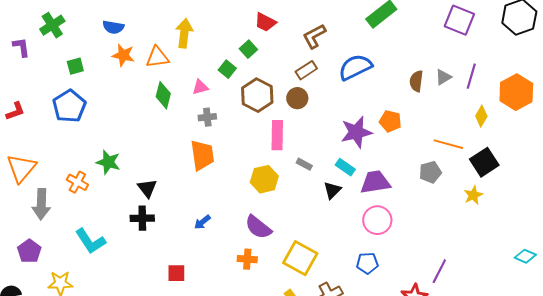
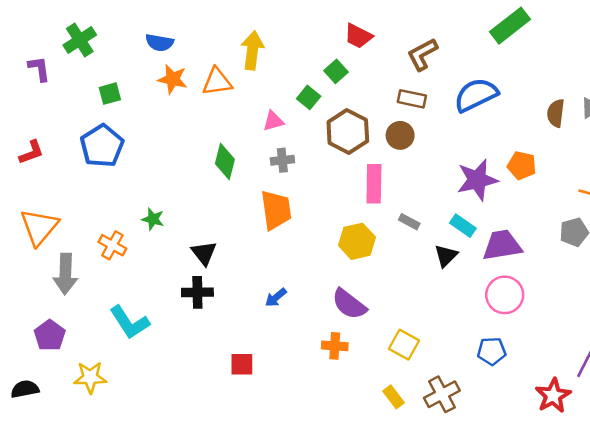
brown rectangle: (306, 70) -> (412, 99), turned 45
green diamond: (163, 95) -> (225, 162), moved
green star: (108, 162) -> (153, 219), size x0.7
yellow square: (300, 258) -> (404, 345), size x0.7

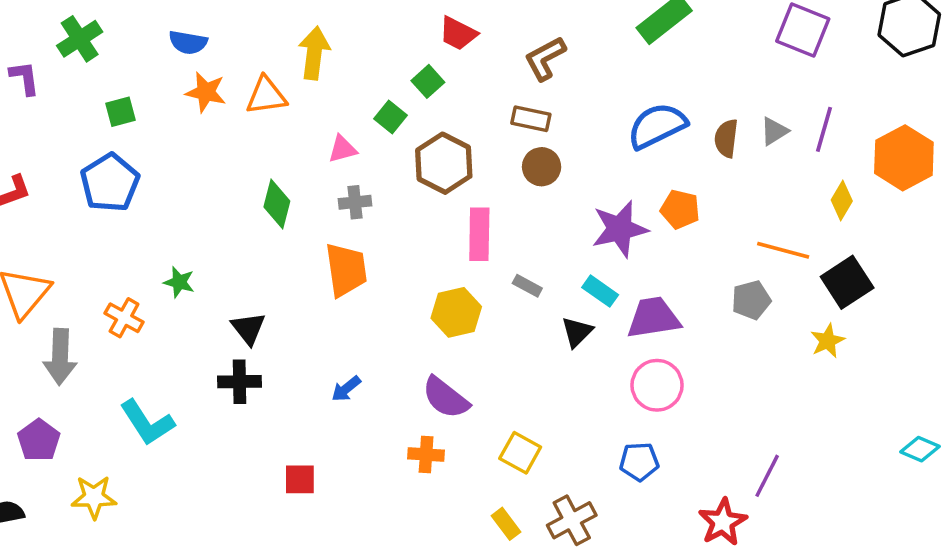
blue semicircle: (476, 95) -> (657, 126), moved
brown circle: (400, 135) -> (542, 167), moved

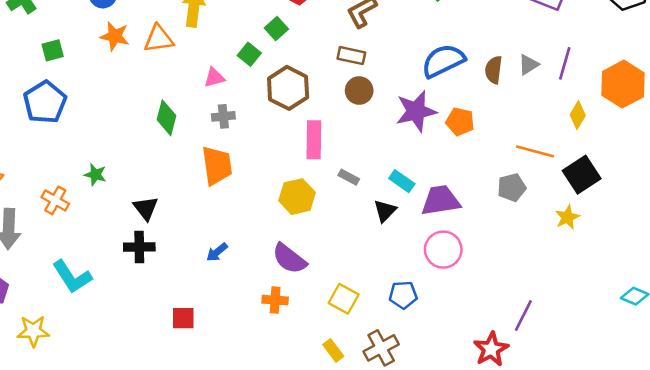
purple star: (620, 229) -> (416, 111), moved
blue pentagon: (639, 462) -> (403, 295), moved

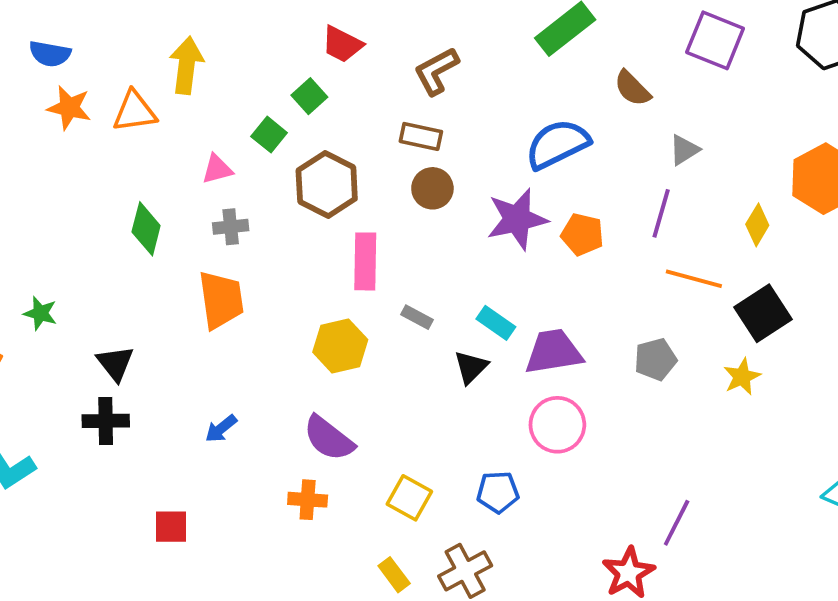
purple line: (565, 63) -> (661, 213), moved
brown semicircle: (494, 70) -> (632, 88), moved, turned -52
gray pentagon: (512, 188) -> (655, 359), moved

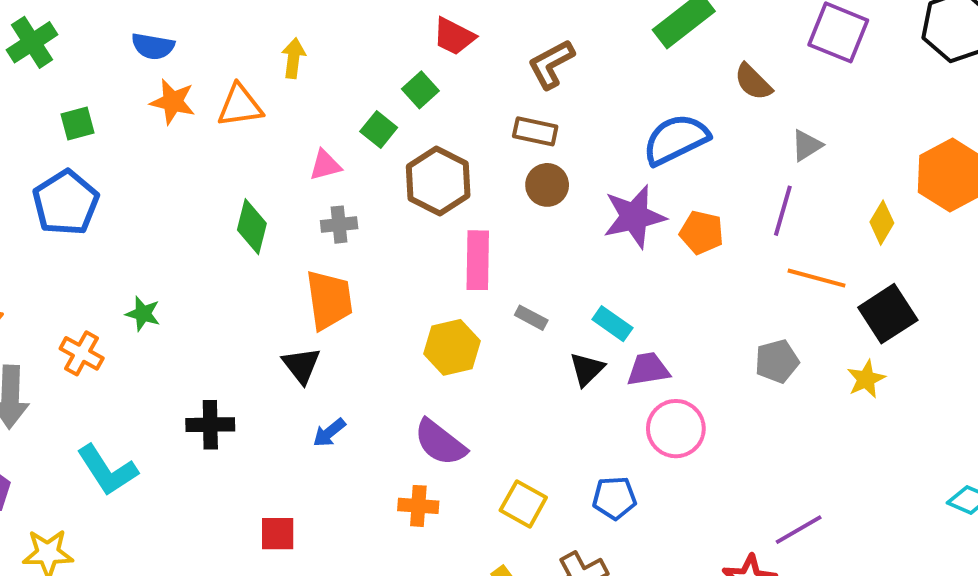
yellow arrow: (186, 65) -> (294, 58), size x0.7
purple trapezoid: (554, 352) -> (648, 369), moved, size x0.7
black triangle: (115, 363) -> (301, 365), moved
purple line: (677, 523) -> (799, 530), turned 33

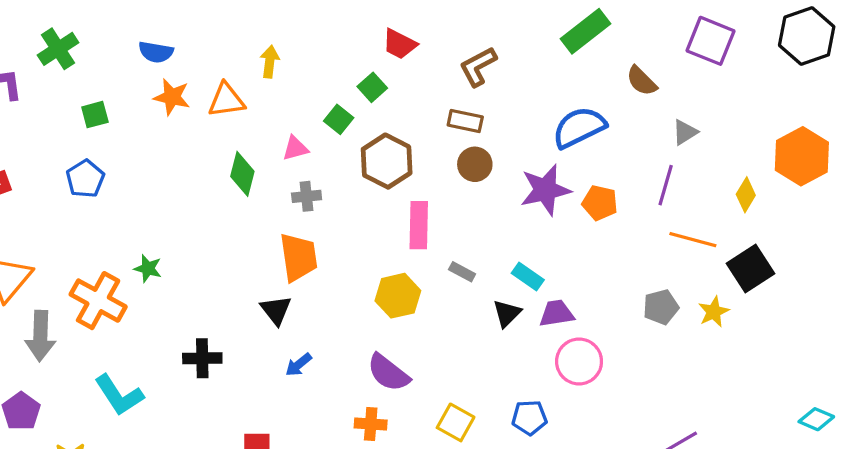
blue pentagon: (66, 203) -> (85, 179), size x0.7
green diamond: (252, 227) -> (242, 174), moved
orange cross: (82, 353) -> (98, 301), size x1.6
yellow star: (866, 379) -> (714, 312), moved

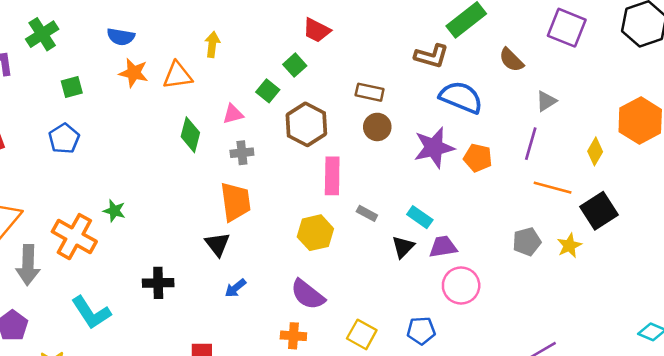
brown L-shape: (478, 66) -> (431, 56), moved, turned -136
blue semicircle: (579, 127) -> (461, 97), turned 48

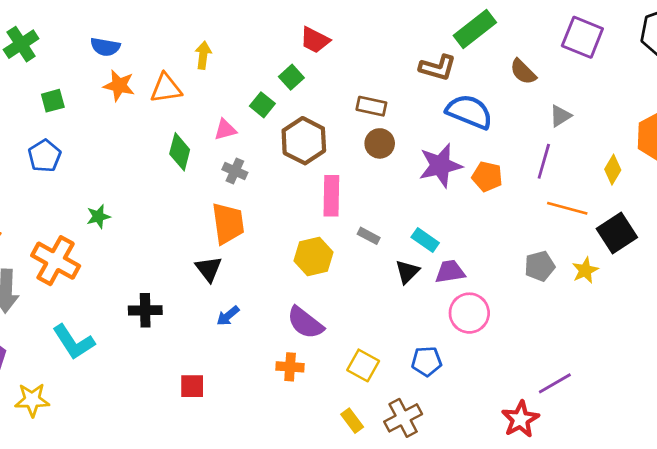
gray cross: (242, 153) -> (235, 171), turned 30
green star: (114, 211) -> (98, 217), moved, turned -30

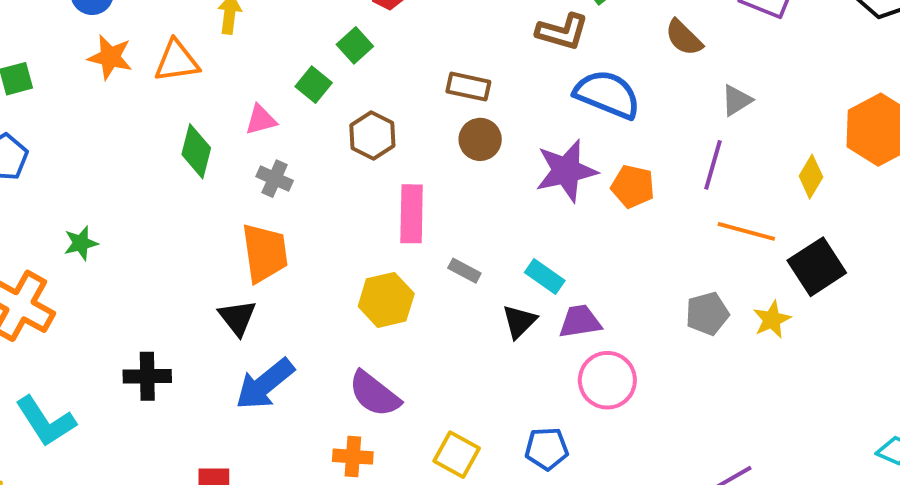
brown hexagon: (304, 141) -> (372, 135), size x0.7
blue arrow: (228, 316) -> (265, 384), size x1.8

